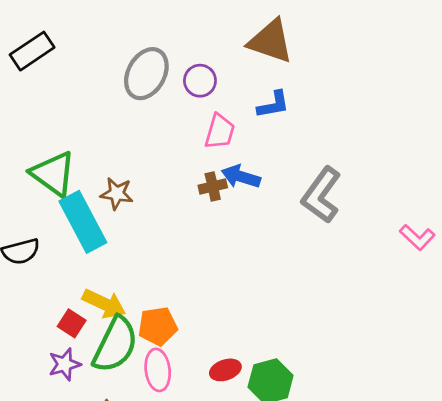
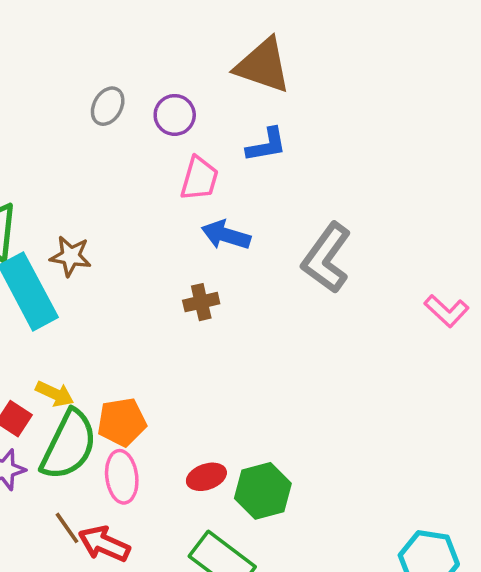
gray ellipse: (146, 74) -> (108, 106), size x0.6
brown cross: (213, 187) -> (201, 302), moved
yellow arrow: (104, 304) -> (55, 394), size x0.7

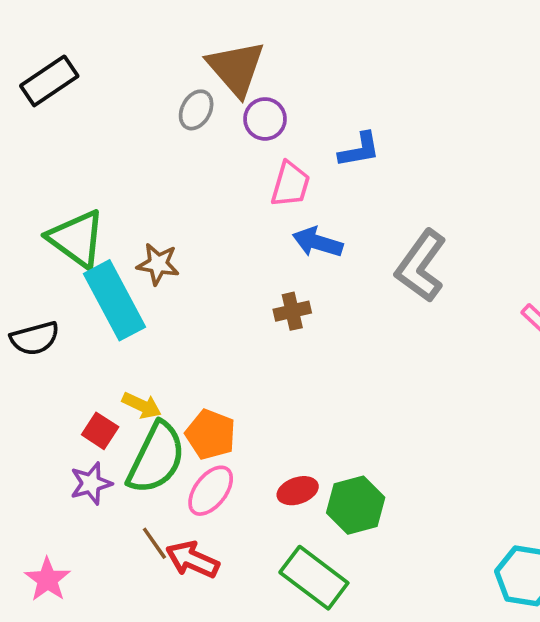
brown triangle: (263, 66) -> (236, 68), moved, turned 30
orange pentagon: (122, 422) -> (211, 434), turned 30
pink ellipse: (122, 477) -> (211, 491), turned 45

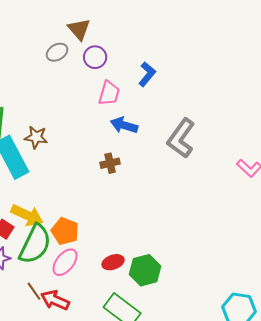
brown triangle: (236, 68) -> (79, 29), size x0.7
gray ellipse: (196, 110) -> (57, 52), turned 30
blue L-shape: (359, 150) -> (147, 74), turned -40
yellow arrow: (142, 405) -> (27, 215), size x1.5

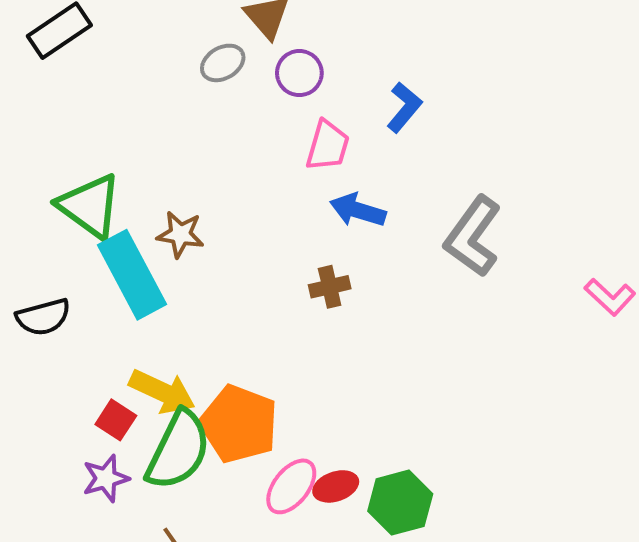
orange pentagon: (65, 231) -> (239, 424), size x1.4
pink ellipse: (65, 262) -> (291, 486), moved

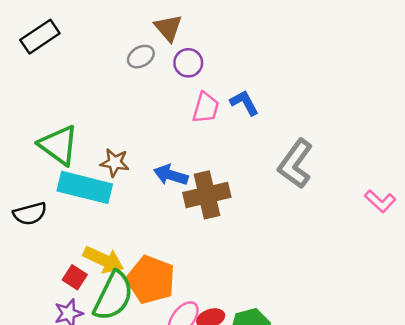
blue L-shape: (404, 107) -> (244, 103), moved, turned -68
blue arrow: (358, 210) -> (171, 175), moved
cyan rectangle: (132, 275) -> (85, 187), turned -48
brown cross: (330, 287) -> (207, 195), size x1.8

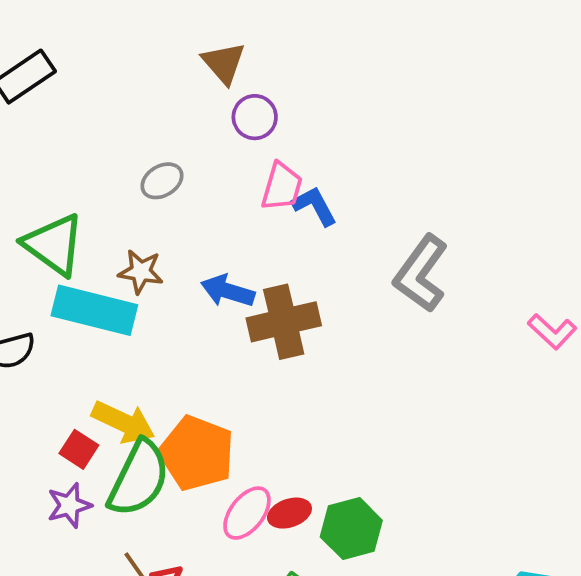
gray ellipse: (141, 57) -> (162, 181), moved
blue L-shape: (244, 103) -> (315, 206), moved

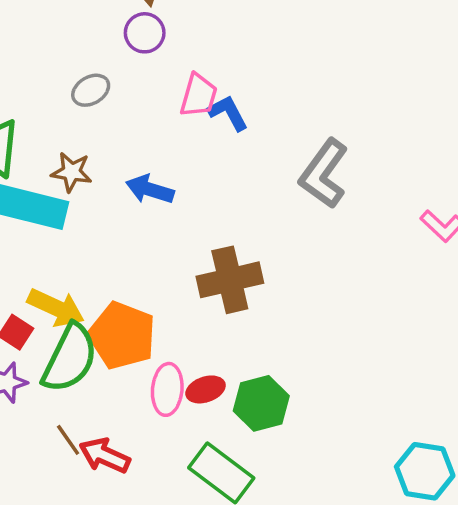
purple circle: (255, 117) -> (145, 33), moved
brown cross: (284, 322) -> (230, 280), moved
pink ellipse: (247, 513) -> (167, 389), turned -33

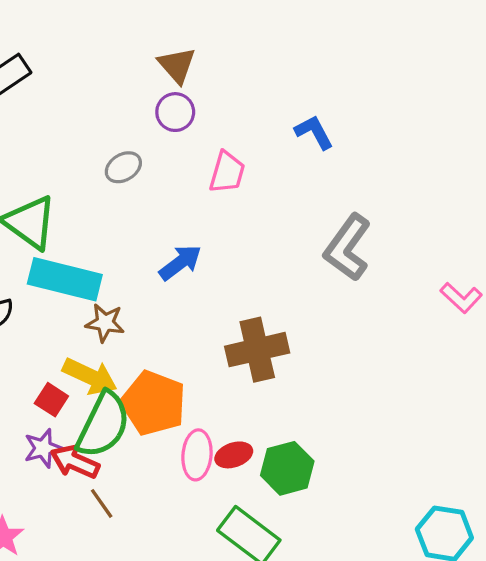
blue L-shape: (228, 113) -> (314, 132), moved
brown star: (72, 172) -> (105, 323), moved
blue arrow: (150, 189) -> (180, 263), turned 126
red arrow: (105, 456) -> (75, 462), moved

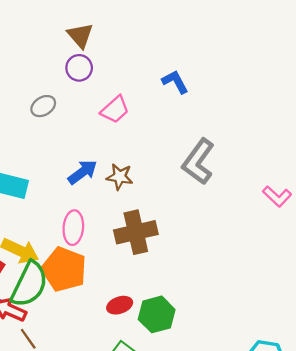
pink trapezoid: (227, 172) -> (115, 110), turned 32
brown star: (105, 323) -> (120, 177), moved
pink ellipse: (197, 455) -> (73, 228), moved

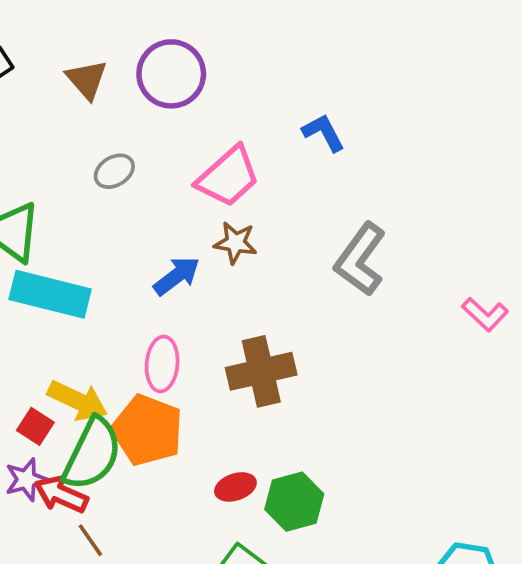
brown triangle: (80, 35) -> (87, 79), moved
purple circle: (79, 68) -> (171, 74), moved, size x1.6
pink trapezoid: (115, 110) -> (228, 177), size x1.4
brown star: (120, 177) -> (235, 243), moved

